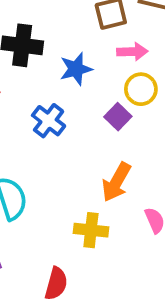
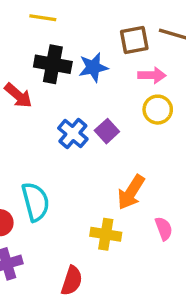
blue star: (76, 69) -> (93, 67), moved
purple square: (118, 117) -> (107, 131), moved

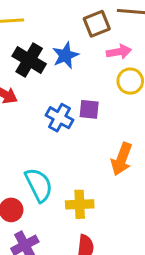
black cross: (53, 64) -> (29, 60), turned 32
purple square: (107, 131) -> (89, 109), turned -30
yellow cross: (106, 234) -> (80, 204), moved

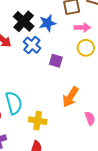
blue cross: (59, 118) -> (32, 45), moved

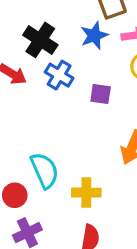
blue star: (48, 23) -> (94, 35), moved

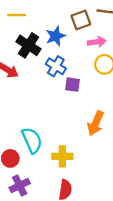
blue star: (94, 35) -> (56, 36), moved
blue cross: (59, 75) -> (56, 66), moved

